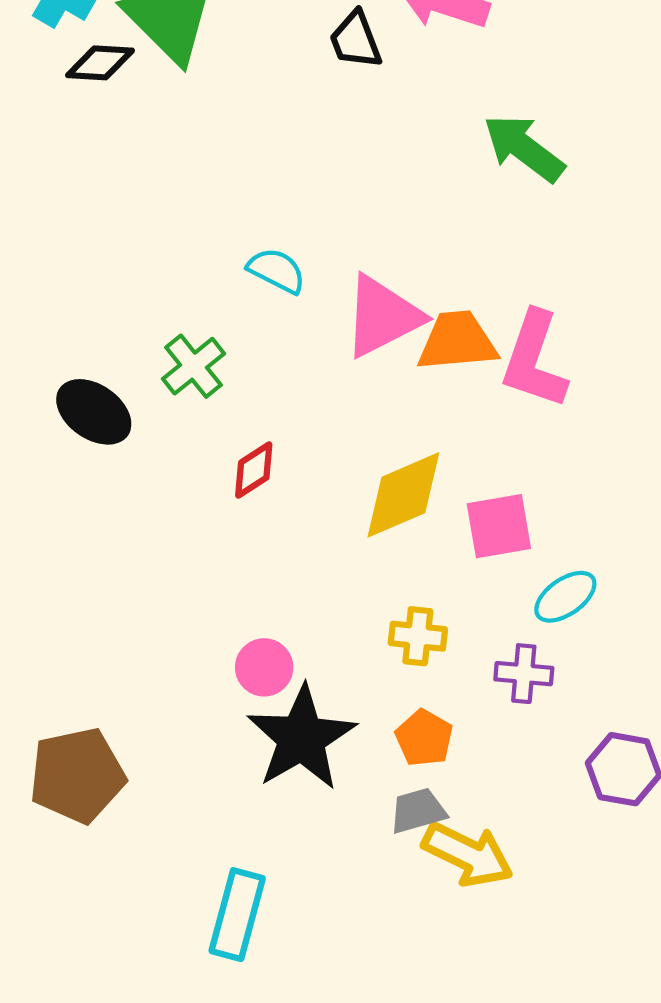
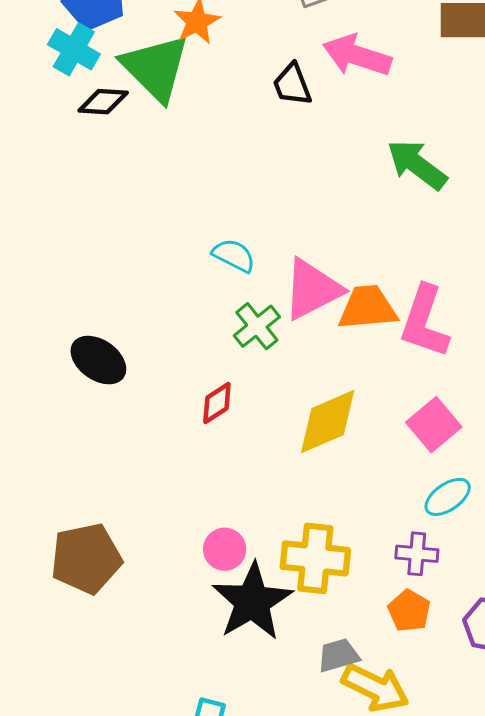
green cross: (194, 366) -> (257, 326), moved
pink square: (499, 526) -> (434, 425), moved, turned -30
yellow cross: (418, 636) -> (315, 558), moved, size x1.6
orange pentagon: (424, 738) -> (409, 611), moved
brown pentagon: (77, 775) -> (86, 558), moved

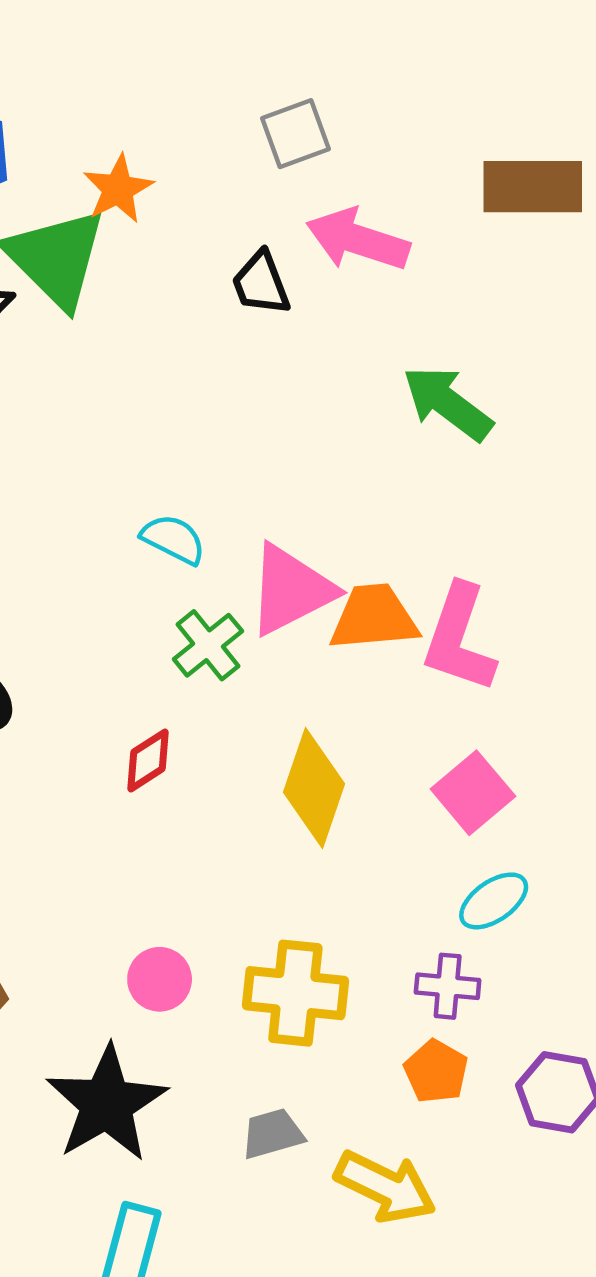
yellow diamond: (328, 422) -> (314, 788), turned -48
black star: (252, 602) -> (107, 1104), moved
gray trapezoid: (338, 655) -> (272, 1134), moved

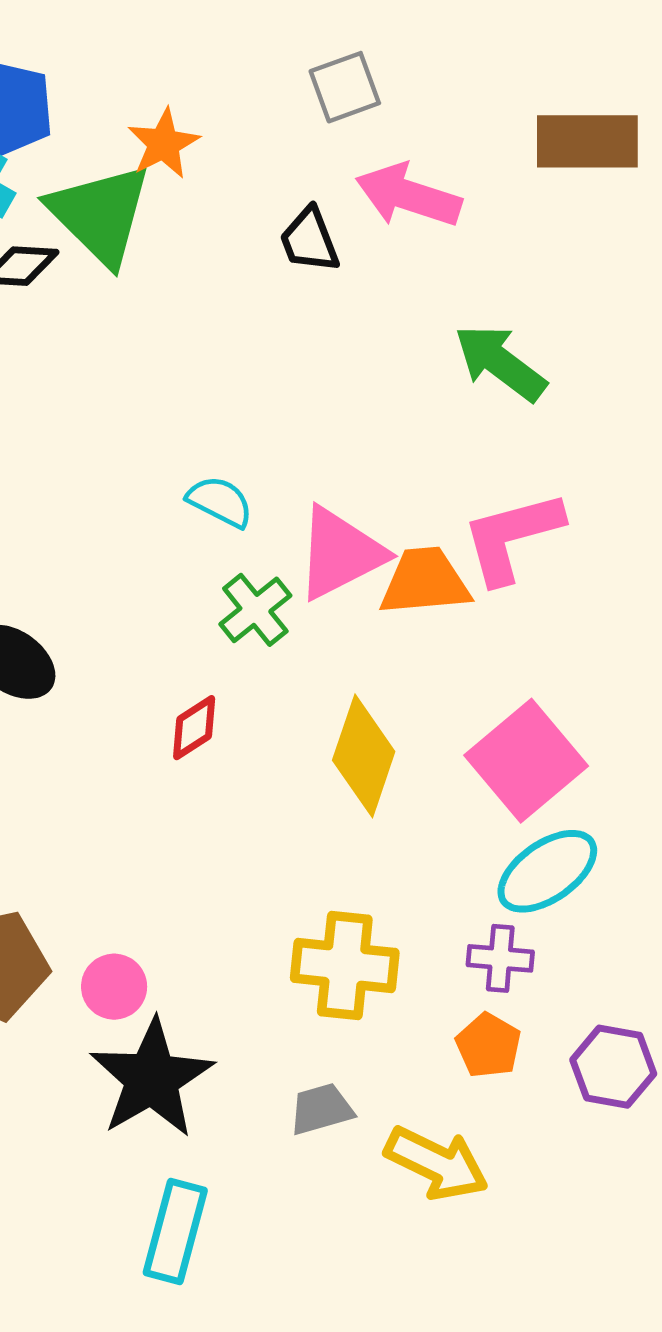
pink L-shape: (459, 638) -> (512, 537), moved, turned 56
pink square: (473, 793) -> (526, 761), size x1.4
cyan ellipse: (494, 901) -> (547, 871), size x1.4
pink circle: (160, 979) -> (114, 987), moved

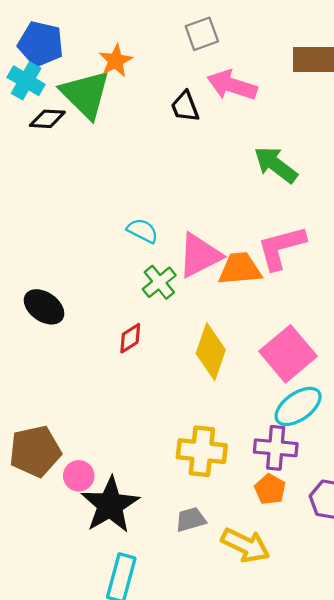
purple cross: (500, 958) -> (276, 448), size x1.4
pink circle: (114, 987) -> (79, 476), moved

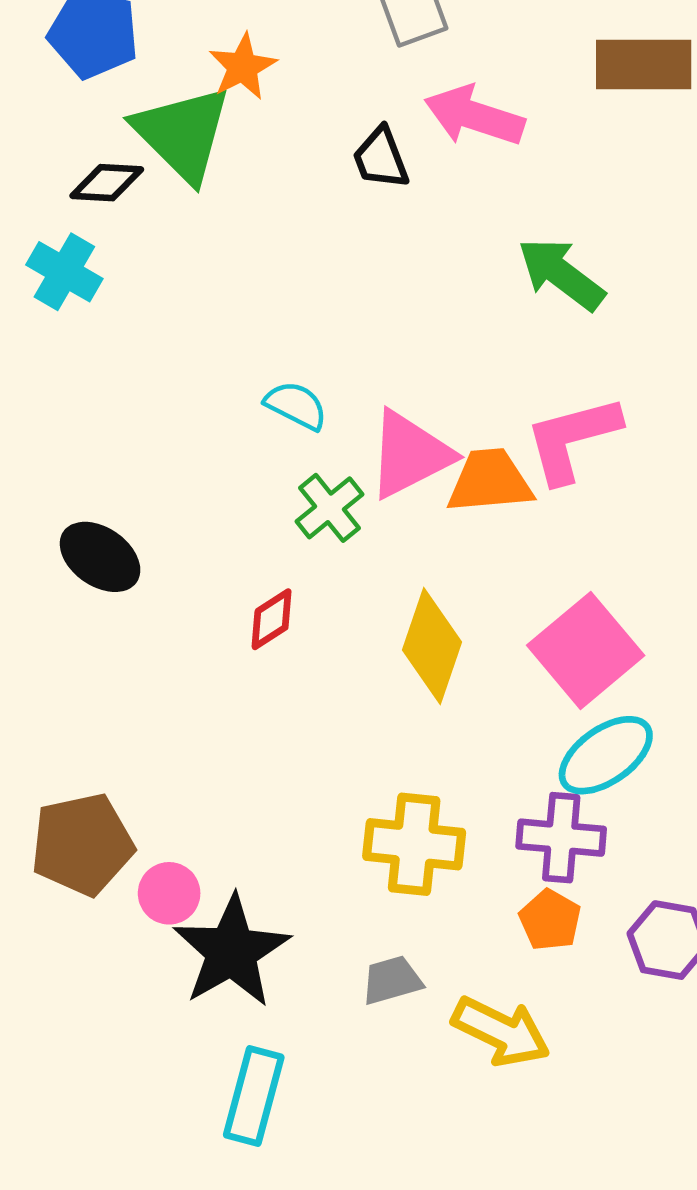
cyan cross: (26, 81) -> (64, 272), moved

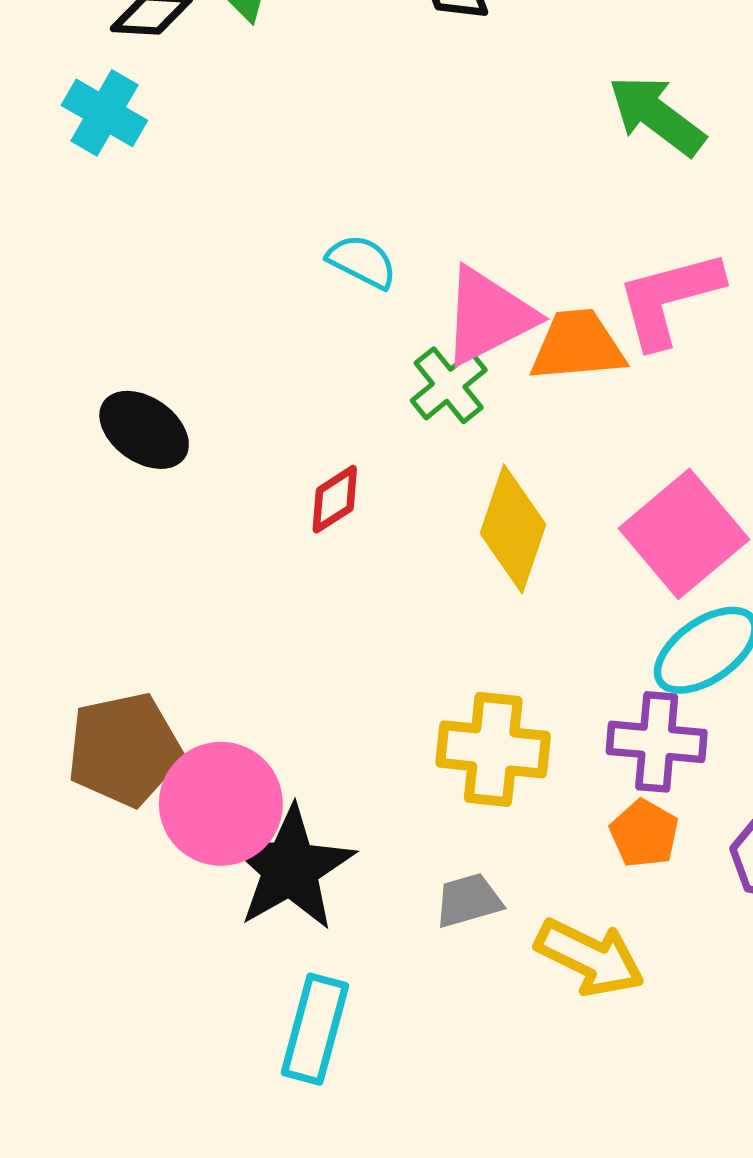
green cross: (329, 508) -> (449, 385), moved
pink circle: (169, 893) -> (221, 804), size x1.8

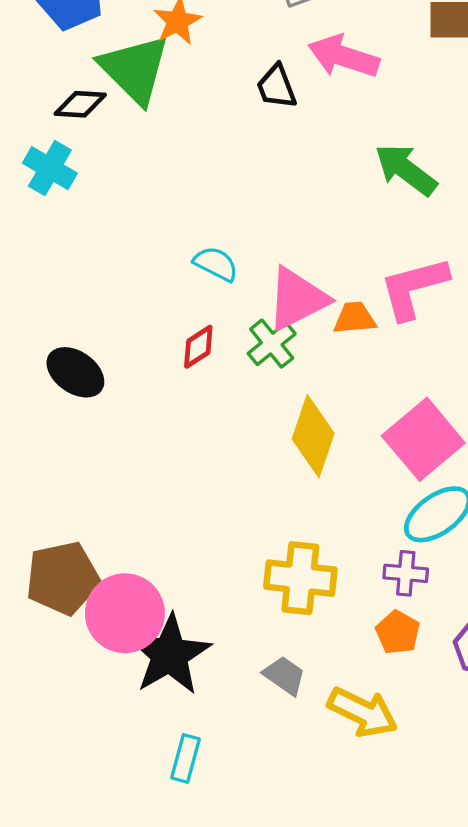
orange trapezoid: (577, 346) -> (355, 318), size x0.7
red diamond: (335, 499) -> (198, 347), moved
purple cross: (657, 742) -> (406, 573), size x0.7
gray trapezoid: (468, 900) -> (284, 675), turned 51
cyan rectangle: (315, 1029) -> (186, 758), size x0.7

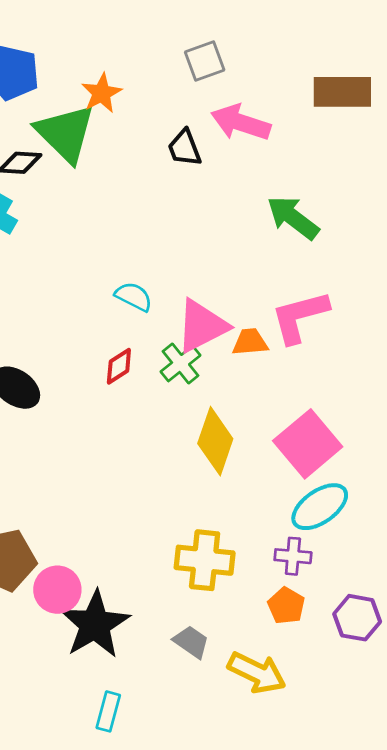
pink circle: (125, 613) -> (57, 590), size x0.7

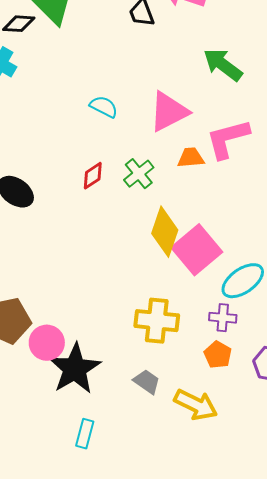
cyan semicircle: (134, 297) -> (104, 107), moved
pink triangle: (202, 326) -> (169, 112), moved
pink square: (308, 444) -> (197, 250), moved

